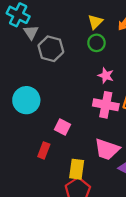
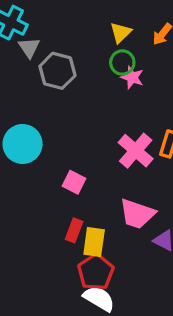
pink star: (106, 76) -> (132, 77), moved
pink cross: (106, 105) -> (136, 151), turned 30
red rectangle: (44, 150) -> (74, 230), moved

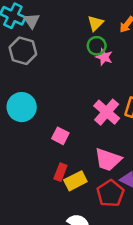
gray triangle: (29, 48) -> (32, 21), moved
gray hexagon: (57, 71) -> (23, 51), moved
yellow rectangle: (94, 242) -> (75, 181), turned 55
red pentagon: (96, 272) -> (110, 193), moved

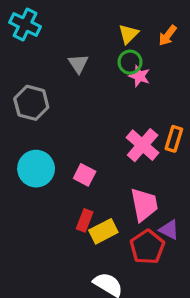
gray triangle: (32, 21) -> (78, 64), moved
gray hexagon: (23, 51) -> (31, 103), moved
cyan circle: (22, 107) -> (36, 169), moved
pink trapezoid: (108, 160) -> (144, 205), turned -120

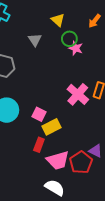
yellow triangle: (128, 34) -> (58, 20), moved, turned -32
pink trapezoid: (144, 205) -> (58, 160), moved, turned 85
yellow rectangle: (103, 231) -> (52, 127), moved

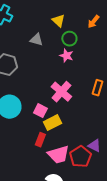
gray triangle: (35, 40) -> (36, 40), turned -40
pink star: (76, 48) -> (66, 56), moved
pink cross: (78, 94) -> (61, 92), moved

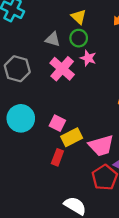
green circle: (69, 39) -> (79, 38), moved
pink cross: (61, 92) -> (62, 69), moved
pink trapezoid: (58, 155) -> (101, 146), moved

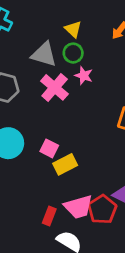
gray triangle: (53, 39) -> (44, 54), size x1.5
pink trapezoid: (101, 146) -> (78, 207), moved
red rectangle: (57, 157) -> (49, 216), moved

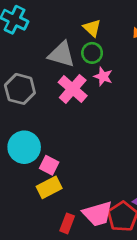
pink square: (49, 148) -> (49, 165), moved
yellow rectangle: (65, 164) -> (49, 187), moved

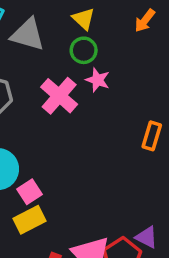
gray triangle: (62, 54) -> (28, 35), moved
pink square: (49, 165) -> (29, 192), turned 30

